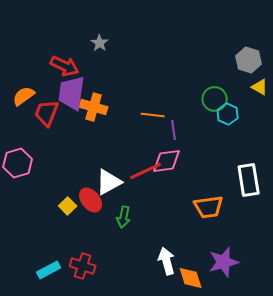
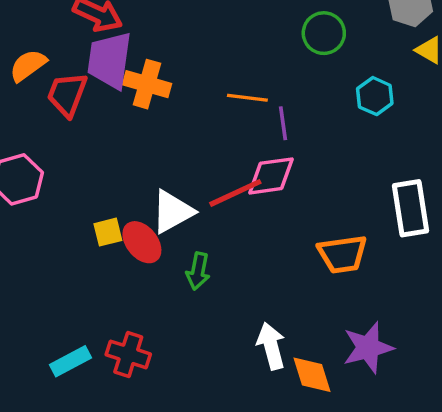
green circle: (215, 99) -> (324, 33), moved
yellow square: (68, 206) -> (108, 232), moved, turned 30

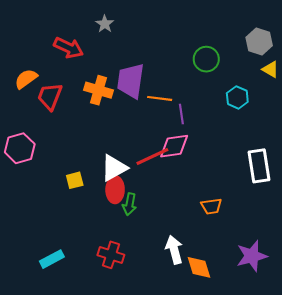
purple trapezoid: (110, 60) -> (131, 81), moved
red ellipse: (142, 242) -> (115, 190), moved, turned 40
orange trapezoid: (343, 254) -> (211, 206), moved, size x0.7
purple star: (368, 348) -> (252, 256), moved
red cross: (128, 354) -> (111, 255), moved

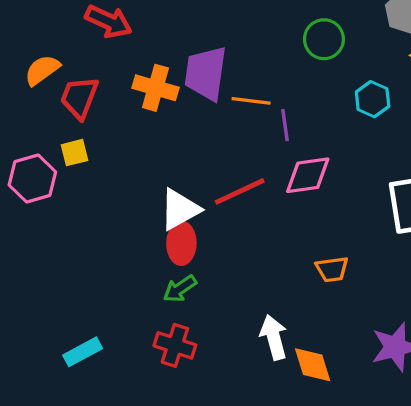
pink diamond: (174, 146) -> (308, 175), moved
yellow square: (75, 180) -> (75, 153), moved
green arrow: (130, 204) -> (180, 289), moved, turned 45

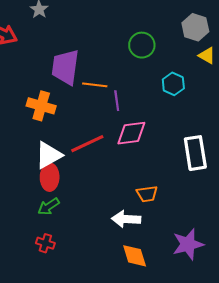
orange cross: (155, 88) -> (41, 106), moved
white arrow: (274, 337) -> (126, 219), moved, turned -72
red cross: (175, 345) -> (45, 243), size x0.7

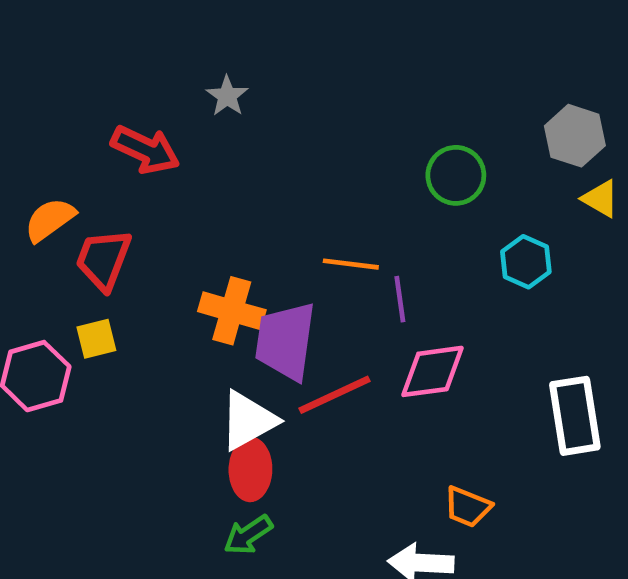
purple trapezoid: (65, 67) -> (285, 341), moved
orange trapezoid: (147, 194) -> (468, 507), turned 30

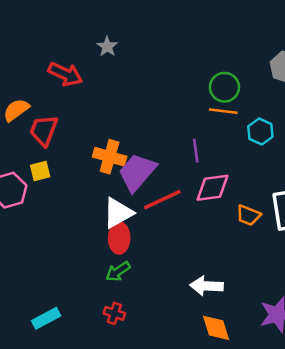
orange line: (351, 264) -> (223, 111), moved
purple trapezoid: (285, 341) -> (137, 172), turned 33
orange trapezoid: (468, 507) -> (248, 215), moved

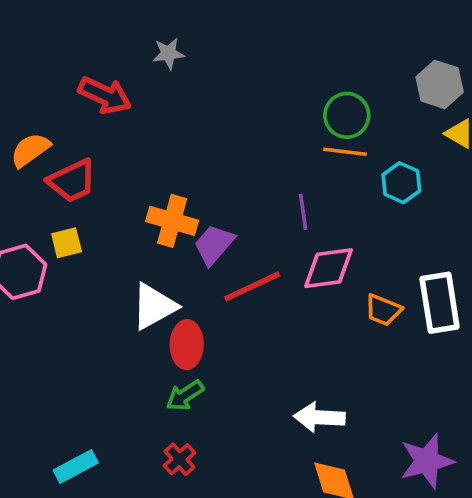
gray star: (107, 47) -> (168, 53), turned 30
red trapezoid: (44, 130) -> (72, 181), turned -136
purple trapezoid: (137, 172) -> (214, 245), size x0.7
white triangle: (118, 213) -> (154, 306), moved
red cross: (114, 313) -> (179, 459), turned 30

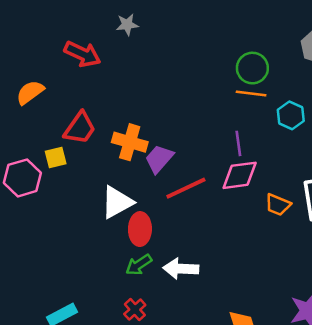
red trapezoid: (72, 181) -> (80, 128), moved, turned -30
purple line: (303, 212) -> (238, 143), moved
white arrow: (319, 417) -> (181, 269), moved

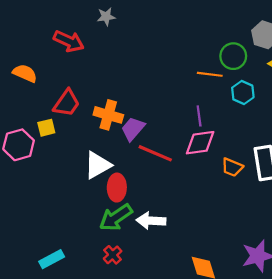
green circle: (252, 68) -> (233, 56), moved
orange semicircle: (30, 92) -> (25, 73), turned 60
red line: (186, 188) -> (155, 153), turned 48
green arrow: (139, 265) -> (116, 217), size x1.5

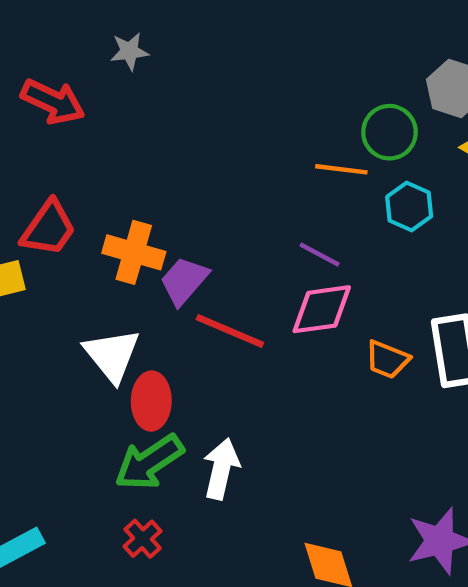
purple line: (199, 116) -> (320, 255), turned -54
white triangle: (98, 165) -> (112, 355), turned -40
white arrow: (151, 221) -> (221, 469), turned 100

